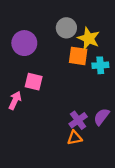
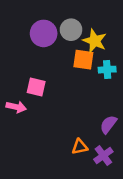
purple circle: (24, 43) -> (44, 33), moved
pink arrow: (15, 100) -> (16, 107), turned 78
purple cross: (78, 120) -> (103, 156), moved

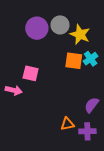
orange square: (83, 60) -> (74, 61), moved
cyan cross: (107, 70) -> (91, 59), turned -32
purple cross: (103, 156) -> (87, 131), turned 35

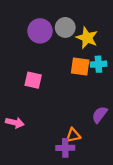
cyan cross: (91, 59) -> (98, 64), turned 32
pink arrow: (14, 90) -> (15, 123), moved
purple cross: (87, 131) -> (65, 148), moved

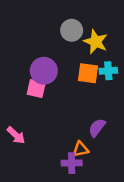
purple circle: (40, 31) -> (44, 71), moved
purple semicircle: (100, 115) -> (97, 128), moved
pink arrow: (15, 123) -> (16, 135), turned 30

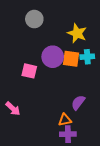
gray circle: (72, 30) -> (34, 19), moved
purple circle: (44, 71) -> (53, 57), moved
purple cross: (72, 163) -> (68, 134), moved

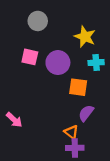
orange square: (71, 59) -> (78, 87), moved
pink square: (29, 71) -> (30, 57), moved
orange triangle: (65, 120) -> (71, 132), turned 48

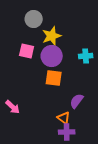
yellow star: (85, 37) -> (52, 36), moved, turned 30
orange square: (78, 87) -> (54, 78), moved

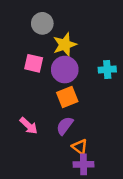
orange square: (54, 78) -> (67, 97), turned -30
purple semicircle: (77, 101) -> (65, 126), moved
pink arrow: (13, 107) -> (29, 126), moved

